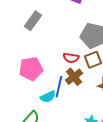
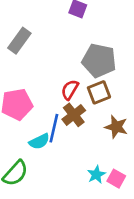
red semicircle: (71, 58) -> (70, 90), turned 112

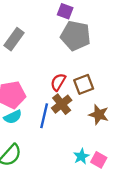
gray pentagon: (99, 61) -> (76, 36), moved
cyan semicircle: (39, 141) -> (13, 117), moved

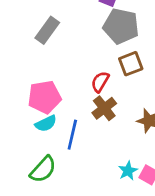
brown square: (84, 84) -> (131, 64), moved
blue line: (44, 116) -> (72, 135), moved

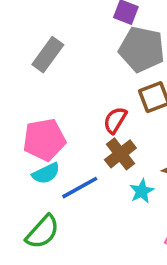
blue line: (72, 135) -> (80, 188), turned 48
cyan star: (128, 171) -> (142, 191), moved

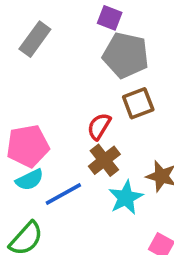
gray rectangle: (48, 55) -> (35, 39), moved
cyan star: (142, 191) -> (126, 198), size x1.4

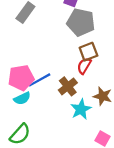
red semicircle: (99, 126) -> (84, 66), moved
blue line: (63, 194) -> (40, 80), moved

